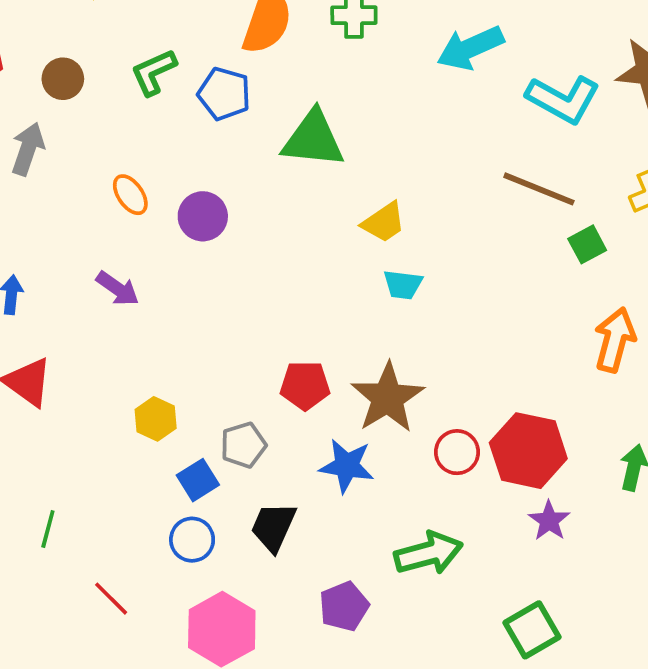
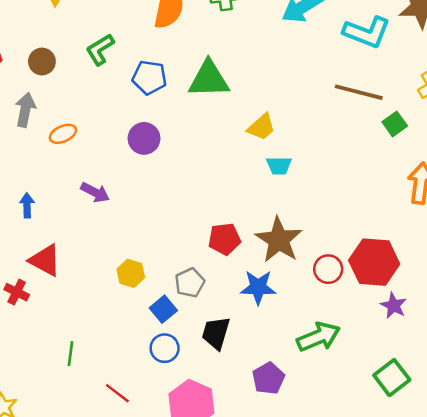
blue pentagon: (224, 94) -> (149, 77), moved
orange ellipse: (130, 195) -> (63, 134), moved, turned -72

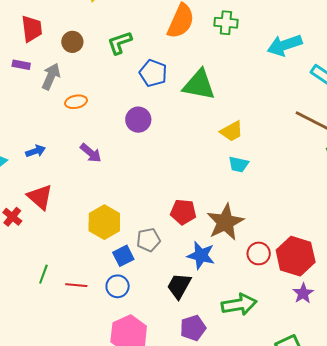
blue arrow: (27, 205) -> (36, 151), turned 60
yellow hexagon: (131, 273) -> (104, 222), size x1.5
black trapezoid: (216, 333) -> (179, 286), moved
red line: (117, 393) -> (76, 285), moved, turned -45

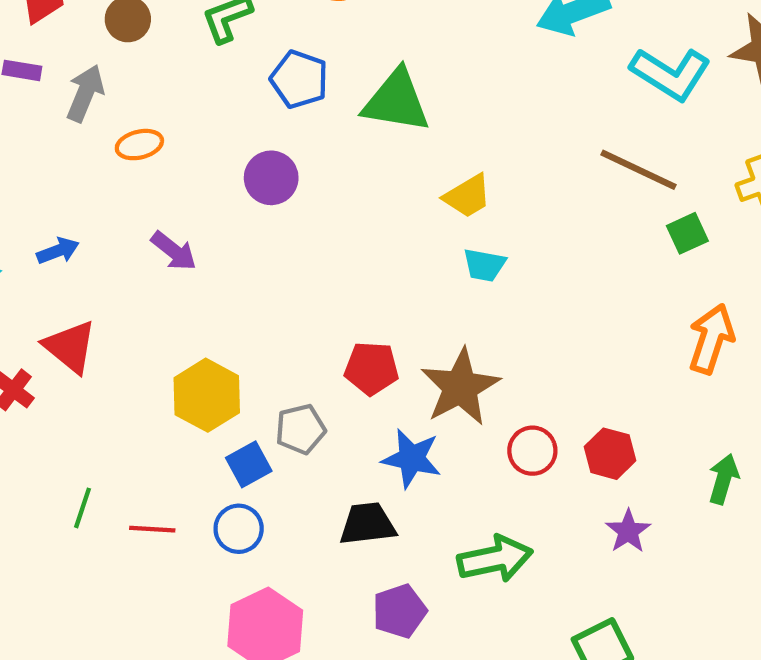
red hexagon: (296, 256) -> (610, 454), size x0.6
black trapezoid: (179, 286) -> (368, 524), turned 56

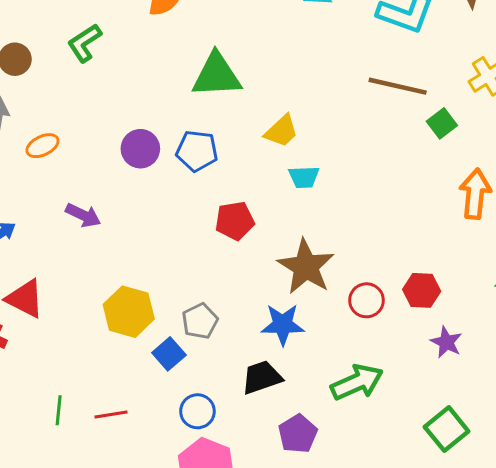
blue pentagon: (299, 79) -> (197, 151), moved
red pentagon: (371, 368) -> (235, 221), moved
blue circle: (239, 529) -> (197, 411), moved

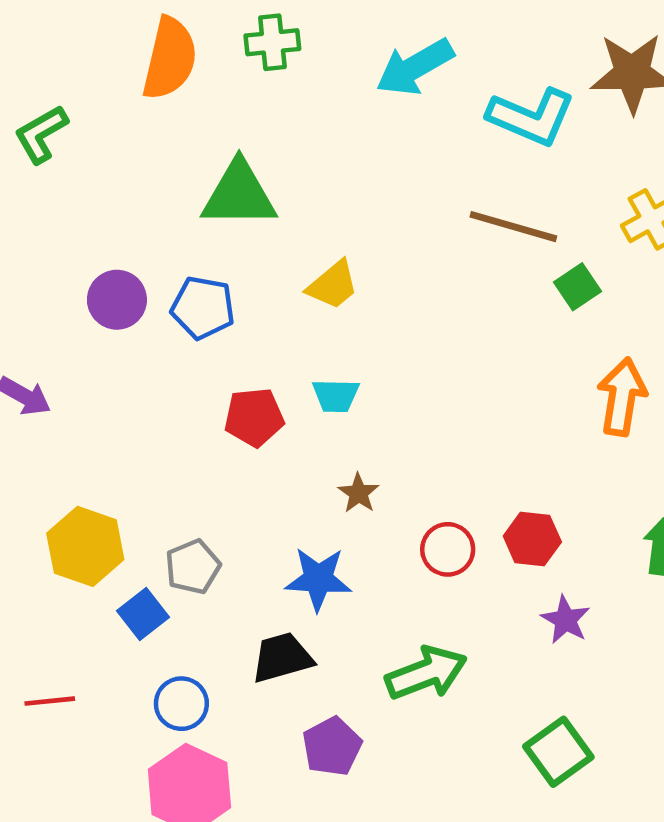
cyan trapezoid: (304, 177) -> (336, 396), moved
brown star: (306, 267) -> (359, 493), size x0.5

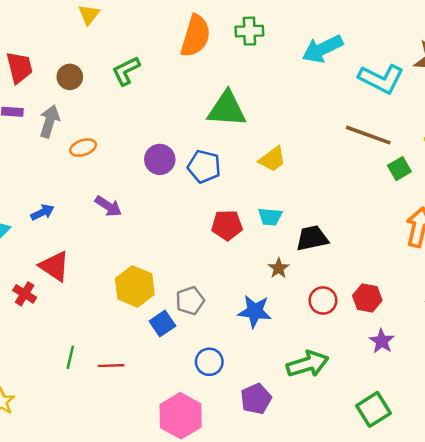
black trapezoid: (282, 658) -> (312, 238), moved
blue circle: (181, 704) -> (209, 362), moved

